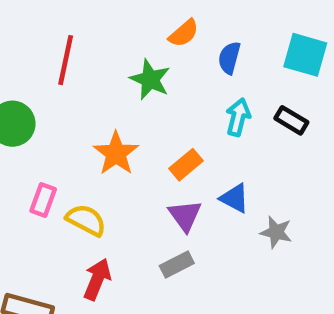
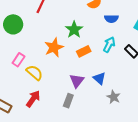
blue semicircle: (229, 58) -> (111, 19), turned -120
green star: (150, 79) -> (74, 30), moved
orange rectangle: (186, 165) -> (84, 51), moved
gray rectangle: (177, 264) -> (68, 101), turned -56

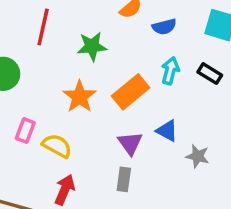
green star: (74, 30) -> (92, 46), moved, turned -30
orange rectangle: (84, 51) -> (131, 92), size x1.5

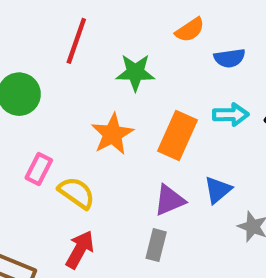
cyan arrow: (170, 71) -> (231, 115), turned 68
orange rectangle: (131, 92) -> (177, 136), turned -33
blue triangle: (167, 131) -> (218, 190), turned 45
purple triangle: (130, 143) -> (169, 200), turned 36

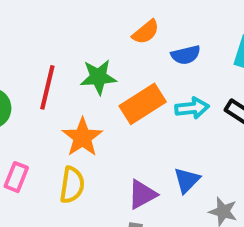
red line: (76, 41) -> (47, 87), moved
orange rectangle: (177, 136) -> (143, 104), moved, turned 39
yellow semicircle: (77, 193) -> (72, 185), moved, turned 69

